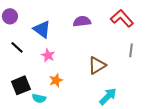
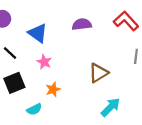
black square: (21, 85) -> (14, 83), moved
cyan semicircle: (39, 98) -> (34, 109), turned -40

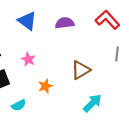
blue triangle: (38, 33) -> (27, 21), moved
orange star: (53, 89) -> (45, 86), moved

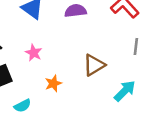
cyan arrow: (92, 103) -> (125, 91), moved

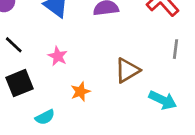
cyan arrow: (125, 91) -> (163, 100), turned 70

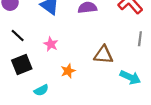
brown triangle: (127, 70) -> (103, 55), turned 36

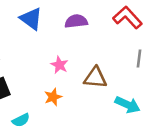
pink star: (51, 44) -> (59, 65), moved

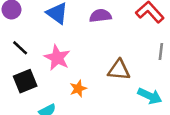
pink star: (59, 65) -> (57, 58), moved, size x1.5

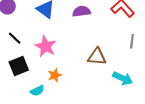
orange star: (78, 89) -> (55, 75), moved

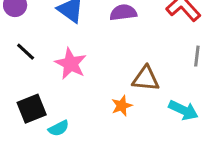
black square: (19, 66) -> (32, 109), moved
orange star: (55, 75) -> (122, 106), moved

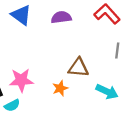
pink star: (71, 64) -> (21, 80), moved, turned -30

